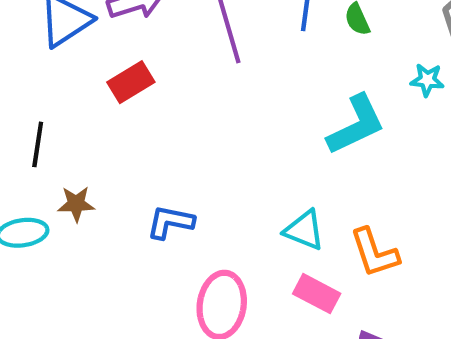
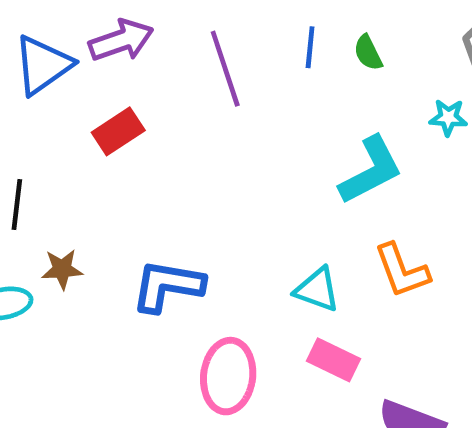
blue L-shape: (170, 222) -> (168, 286), size x1.4
orange L-shape: (374, 253) -> (402, 271), moved

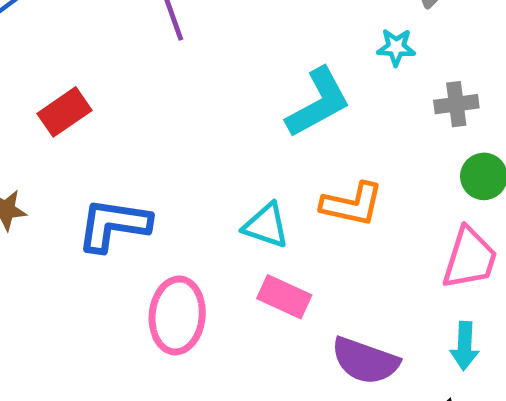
red rectangle: (118, 131) -> (64, 112), moved
orange L-shape: (402, 271) -> (352, 204), turned -56

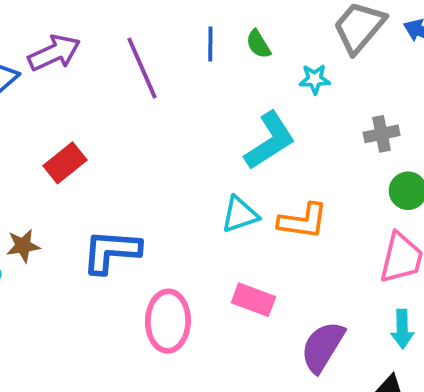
cyan star: (396, 47) -> (315, 79), moved
cyan triangle: (266, 225) -> (240, 214), moved, turned -33
purple semicircle: (365, 361) -> (323, 347), turned 106

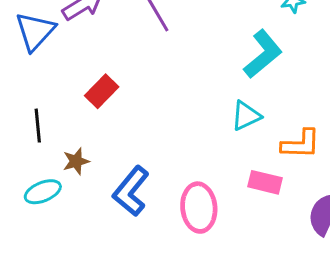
orange L-shape: (303, 221) -> (301, 144), moved
blue L-shape: (111, 251) -> (131, 191), moved, turned -48

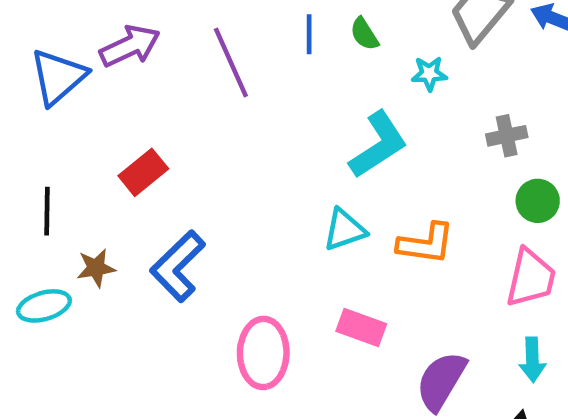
orange L-shape: (301, 144) -> (426, 244), moved
blue L-shape: (131, 191) -> (178, 266), moved

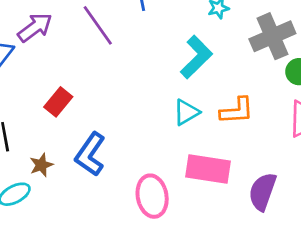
gray cross: (507, 136) -> (272, 36), size x1.8
pink rectangle: (361, 327) -> (208, 169), size x1.5

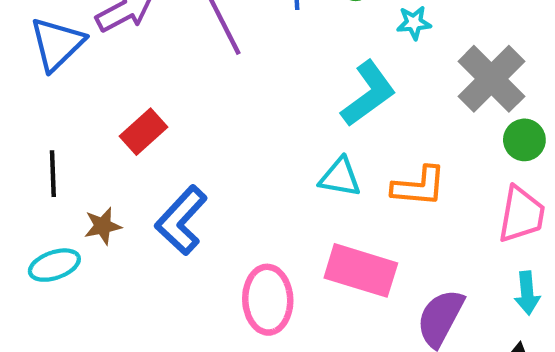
gray cross: (272, 36) -> (491, 79), turned -30
cyan triangle: (186, 112) -> (340, 177), turned 32

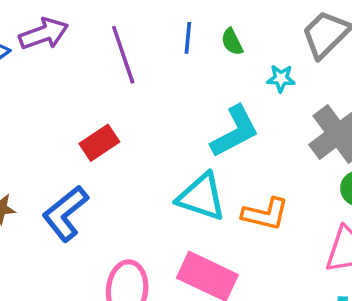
red rectangle: (144, 132) -> (99, 143), moved
cyan triangle: (340, 177) -> (201, 197), size x1.4

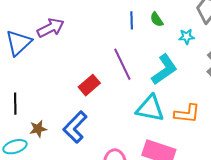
purple line: (123, 55) -> (122, 64), moved

